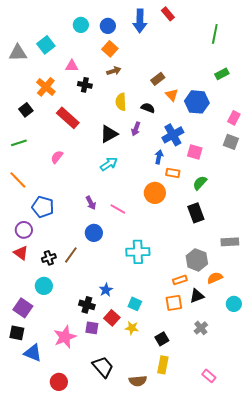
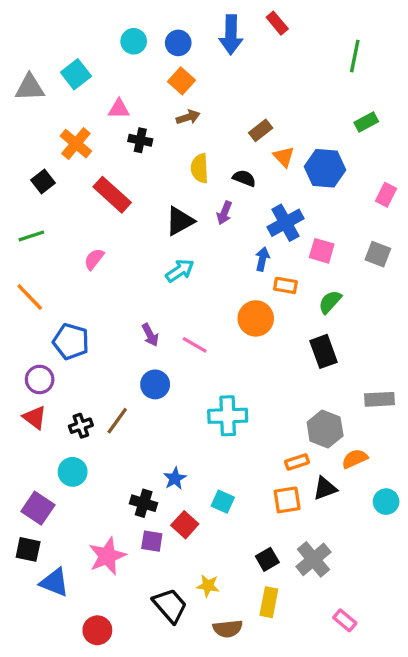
gray square: (231, 142) -> (378, 254), moved
yellow star: (132, 328) -> (208, 586), moved
gray cross: (201, 328) -> (313, 559), moved, size x1.5

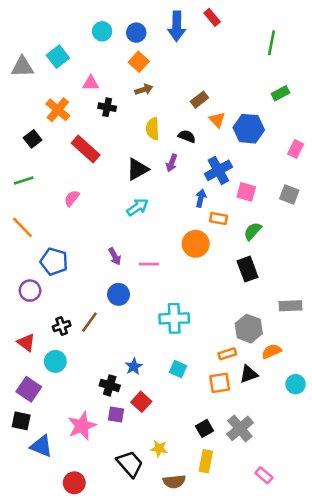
pink line: (195, 345) -> (149, 264), turned -30
red triangle: (35, 417) -> (26, 342), moved
cyan square: (223, 502) -> (178, 369), moved

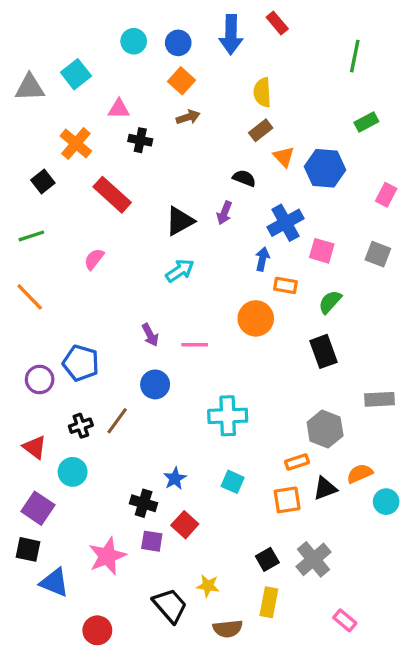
yellow semicircle: (153, 129) -> (262, 92), moved
blue pentagon: (54, 261) -> (81, 363), moved
orange semicircle: (272, 351) -> (360, 474), moved

